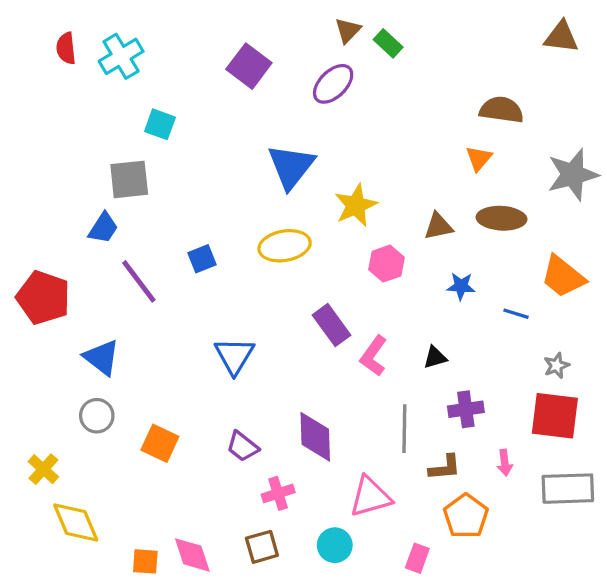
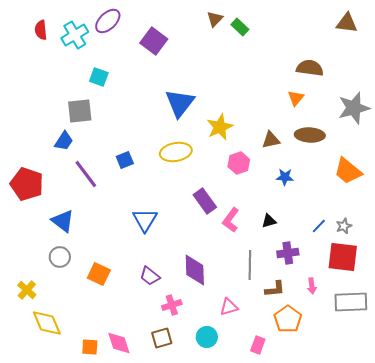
purple ellipse: (333, 84) -> (108, 21), moved
blue line: (516, 314) -> (319, 226), moved, turned -63
pink triangle: (370, 497) -> (229, 307), size x0.7

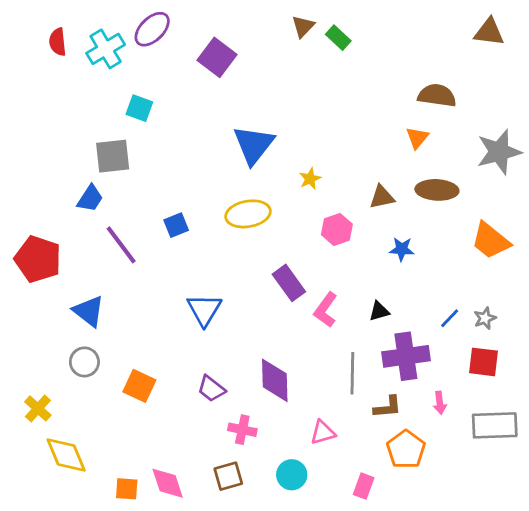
yellow star: (220, 127) -> (310, 179), size x0.6
purple cross: (288, 253) -> (406, 356), size x1.5
red square: (343, 257) -> (483, 362), size x0.7
pink cross: (172, 305) -> (242, 430), turned 30

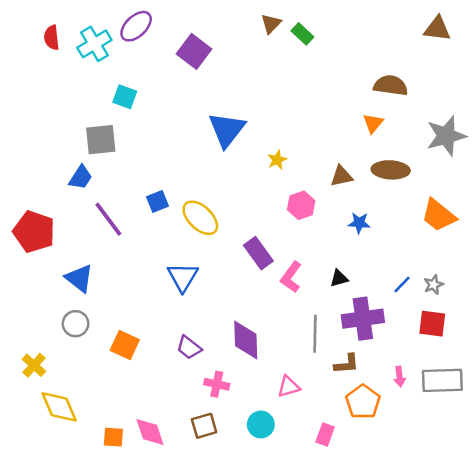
yellow ellipse: (248, 214) -> (200, 218), moved, turned 54
pink arrow: (440, 403) -> (399, 377), moved

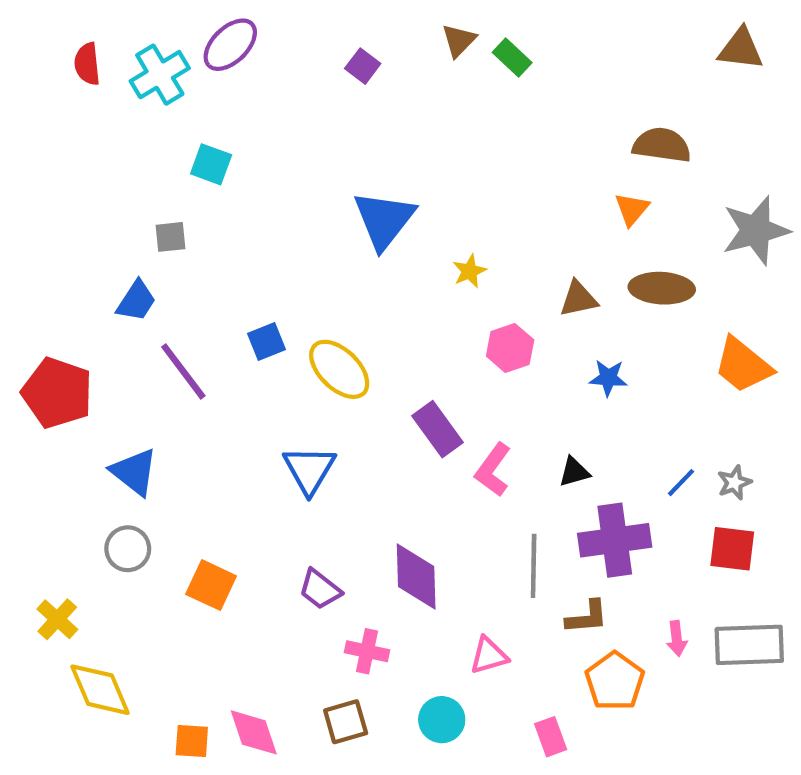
purple square: (194, 51) -> (363, 66), moved, size x0.6
gray square: (101, 140) -> (170, 237), size x0.6
pink rectangle: (325, 435) -> (551, 737), turned -40

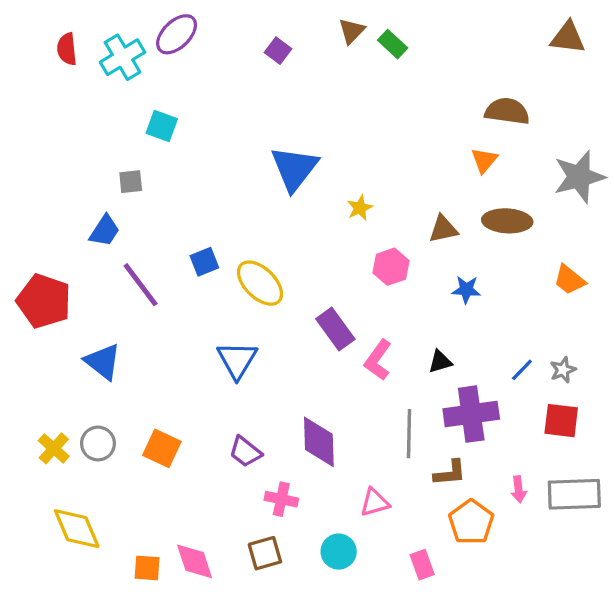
orange trapezoid: (743, 365) -> (569, 280), size x0.7
gray circle: (128, 549) -> (98, 444), moved
yellow cross: (57, 619) -> (54, 448), moved

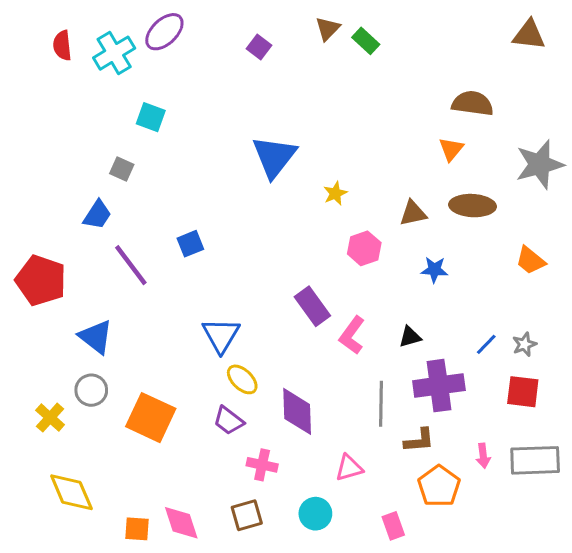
gray square: (131, 182) -> (122, 169), turned 30
yellow ellipse: (260, 283) -> (242, 379), moved, size x0.7
gray circle: (98, 444) -> (91, 390), moved
orange square: (162, 448) -> (151, 418), size x1.4

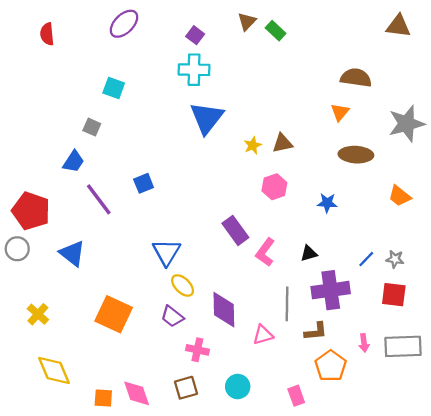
cyan cross: (114, 53) -> (194, 70), moved, turned 32
brown triangle: (413, 213) -> (282, 143), moved
gray star: (524, 344) -> (395, 259), turned 30
gray circle: (91, 390) -> (17, 249), moved
pink triangle: (349, 468) -> (263, 335), moved

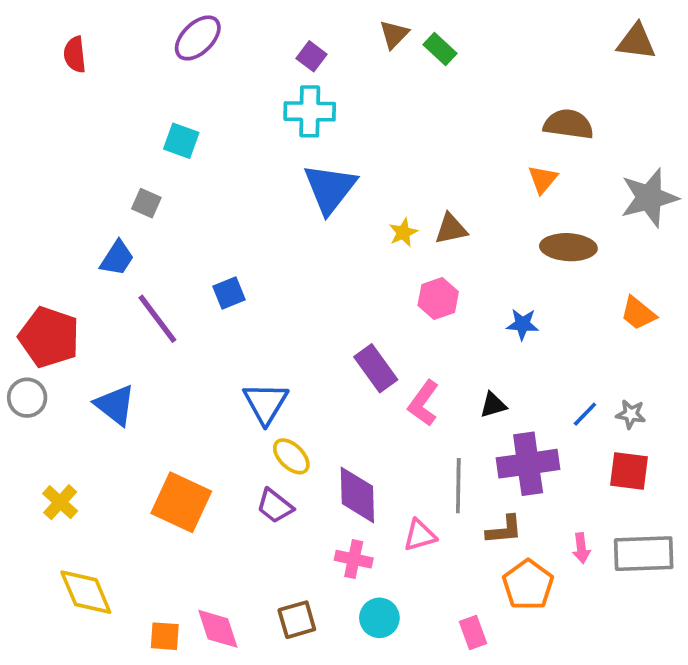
pink cross: (197, 350) -> (354, 559), moved

